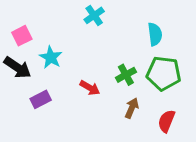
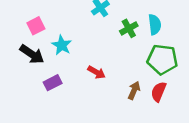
green cross: (126, 75) -> (129, 28), moved
red semicircle: (166, 121) -> (159, 92), moved

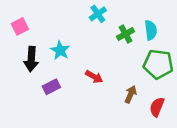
pink square: (36, 26) -> (20, 26), moved
black arrow: (32, 54) -> (31, 59), turned 60
red semicircle: (159, 92) -> (157, 107), moved

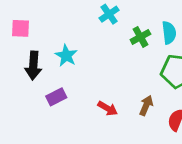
pink square: (20, 26) -> (20, 28), turned 30
red arrow: (94, 77) -> (108, 108), moved

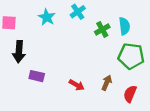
cyan star: (66, 56) -> (47, 17), moved
purple rectangle: (56, 97) -> (37, 76), turned 40

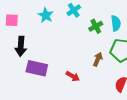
purple rectangle: (37, 76) -> (37, 68), size x1.5
brown arrow: (107, 83) -> (98, 59), moved

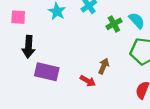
cyan semicircle: (116, 23) -> (137, 21), turned -35
brown arrow: (98, 59) -> (104, 66), moved

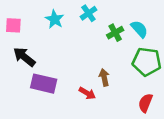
black arrow: (28, 47) -> (24, 57), turned 125
brown arrow: (104, 66) -> (104, 77), turned -35

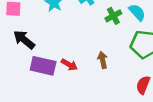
red arrow: (87, 93) -> (69, 65), moved

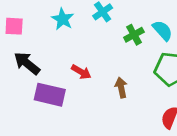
red arrow: (69, 65) -> (81, 72), moved

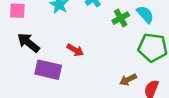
brown arrow: (121, 88) -> (128, 80), moved, turned -105

